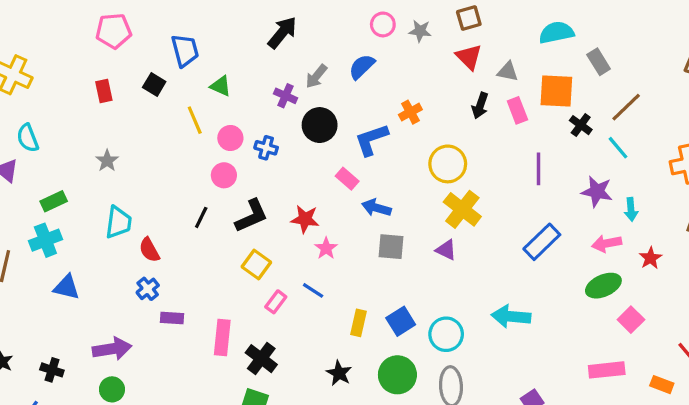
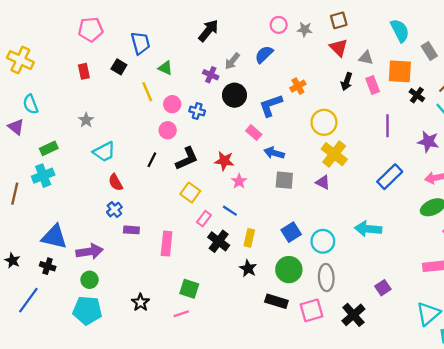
cyan semicircle: (556, 33) -> (400, 31), turned 75
cyan trapezoid: (118, 222) -> (104, 152), moved, turned 55
blue triangle: (67, 287) -> (54, 237), moved, size x1.4
yellow rectangle: (359, 323) -> (249, 238), moved
black cross: (261, 359) -> (219, 241), moved

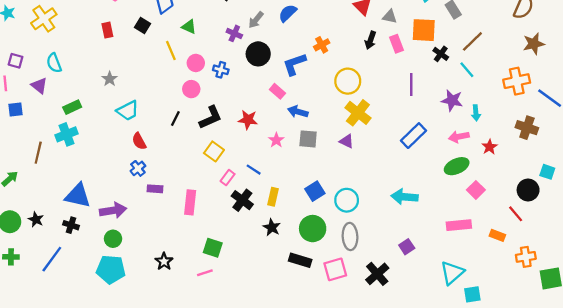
yellow cross: (20, 60) -> (44, 19), turned 30
pink star: (239, 181) -> (276, 140), moved
cyan arrow: (368, 229) -> (404, 197), moved

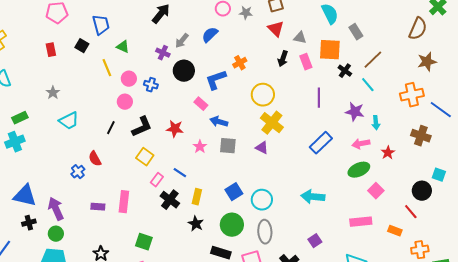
red semicircle: (139, 141) -> (95, 159), moved
purple rectangle: (155, 189) -> (98, 207), moved
purple arrow: (113, 210) -> (56, 209), turned -105
black cross: (71, 225) -> (29, 223), moved, turned -32

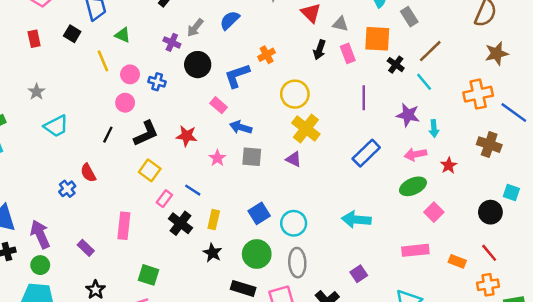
purple rectangle: (98, 207) -> (86, 248), moved, turned 40
red line: (411, 212) -> (489, 253), moved

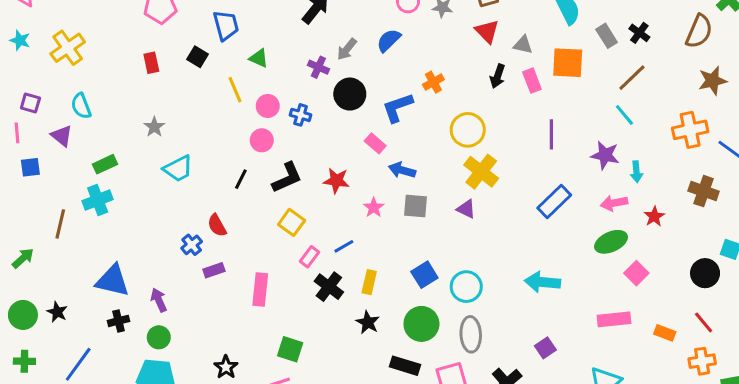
black cross: (396, 65) -> (639, 33), moved
blue line: (193, 190) -> (344, 246), turned -63
purple arrow: (40, 234) -> (159, 300), size x0.7
purple rectangle: (86, 248) -> (214, 270), moved, turned -63

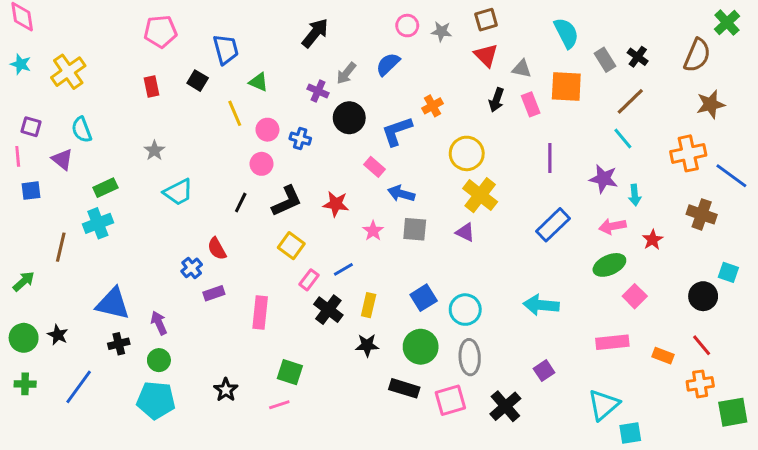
black star: (368, 322) -> (367, 345), turned -30

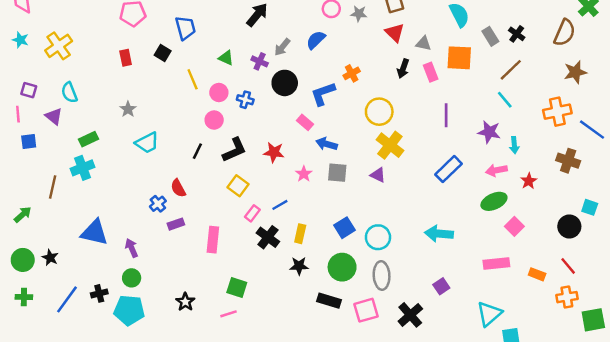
green triangle: (259, 82) -> (226, 58), moved
black cross: (119, 344) -> (99, 293), moved

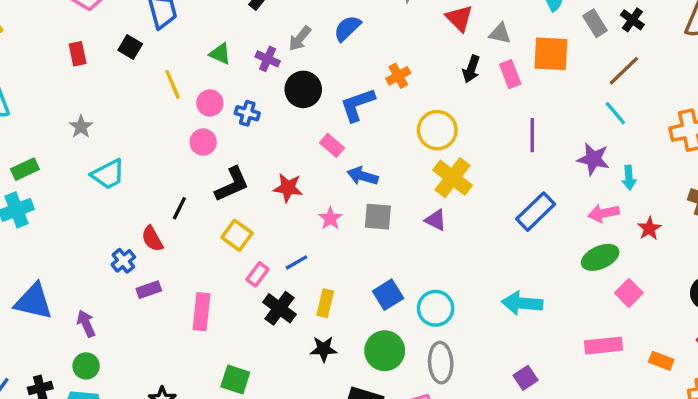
black line: (197, 151) -> (179, 208), moved

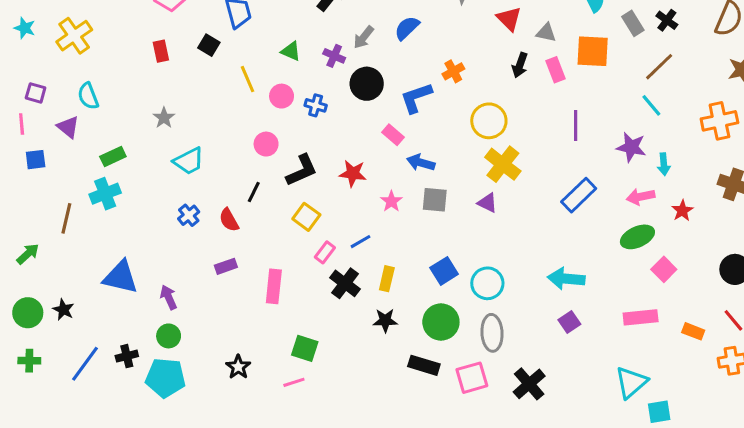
pink circle: (203, 142) -> (266, 144), moved
blue cross: (123, 261) -> (189, 215), moved
purple square: (525, 378) -> (569, 322), moved

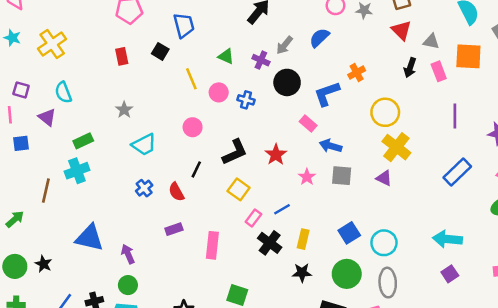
pink circle: (266, 144) -> (193, 127), moved
red star: (353, 173) -> (276, 155), turned 30

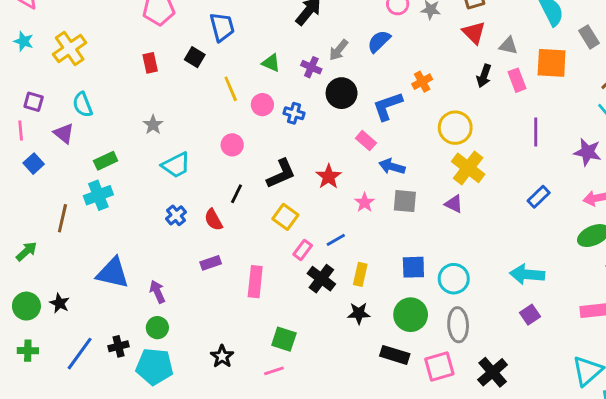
blue square: (21, 143) -> (34, 164), turned -35
blue rectangle: (457, 172) -> (539, 197), size x0.7
blue square: (349, 233) -> (413, 267), turned 30

